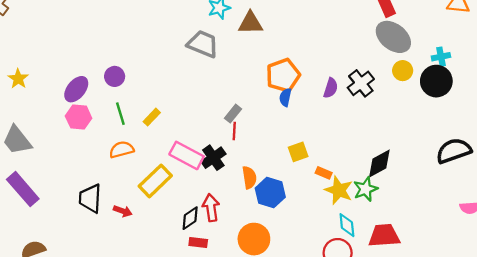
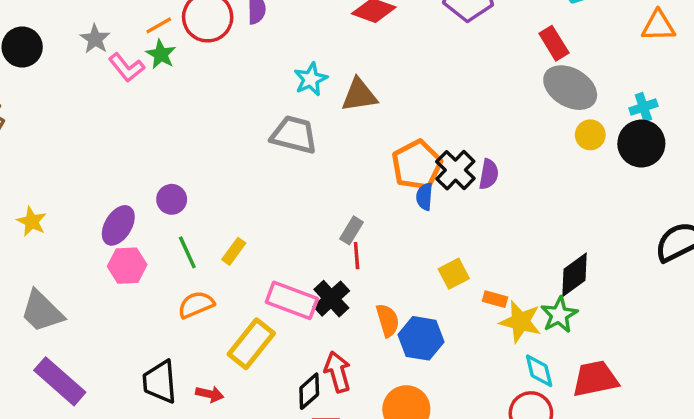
black cross: (361, 83) -> (455, 170), moved

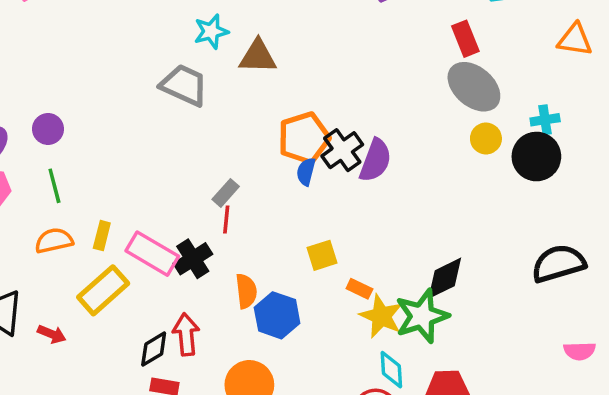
purple semicircle: (489, 174) -> (375, 160), size x1.4
yellow rectangle: (234, 251) -> (102, 236), moved, turned -32
green star: (559, 315) -> (422, 316), size x1.4

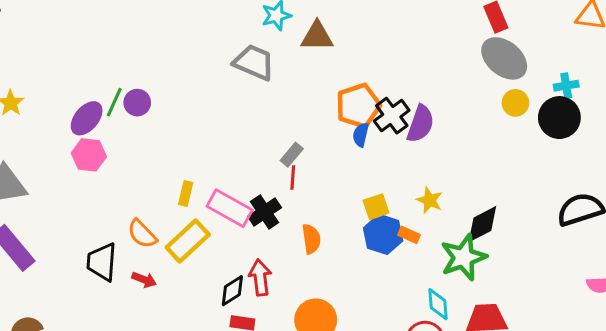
green line: (54, 186) -> (114, 102), moved, turned 40
orange semicircle: (54, 241) -> (142, 234), moved, turned -120
blue hexagon: (277, 315) -> (383, 234), moved
yellow star: (381, 316) -> (430, 200), moved, size x0.7

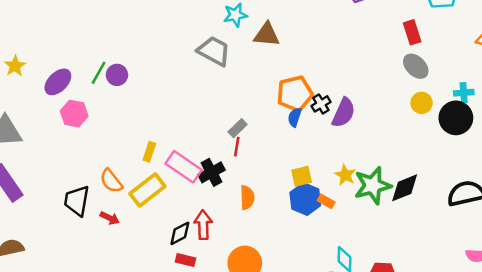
gray ellipse: (504, 58) -> (416, 66), size x0.7
black cross: (392, 116) -> (321, 104), size x0.7
purple ellipse: (87, 118) -> (58, 82), moved
black diamond: (482, 224) -> (405, 188), moved
green star: (463, 257) -> (373, 185), moved

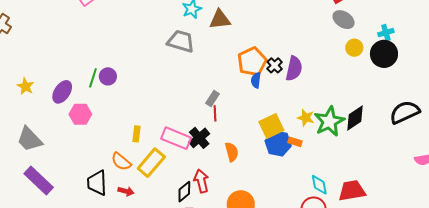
yellow rectangle: (149, 152) -> (137, 134), moved
yellow square: (302, 176) -> (271, 126), size x1.4

